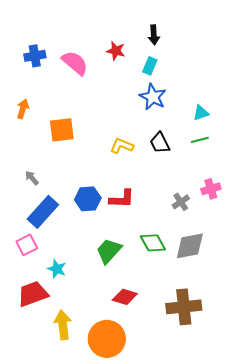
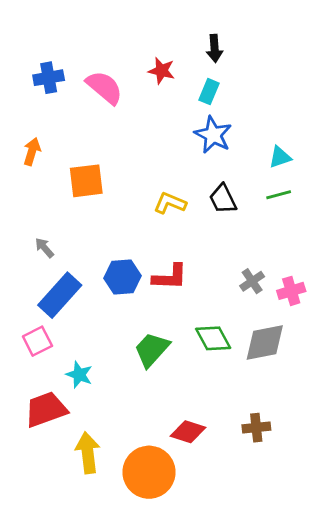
pink cross: (211, 189) -> (291, 291), moved
red diamond: (125, 297) -> (188, 432), moved
brown cross: (184, 307) -> (256, 428), size x0.6

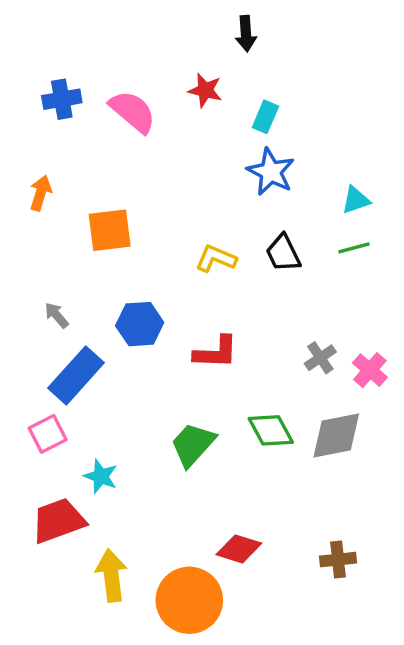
black arrow: (215, 48) -> (246, 34), moved
blue hexagon: (123, 277) -> (140, 324), moved
pink cross: (291, 291) -> (370, 370), turned -32
brown cross: (256, 428) -> (338, 560), moved

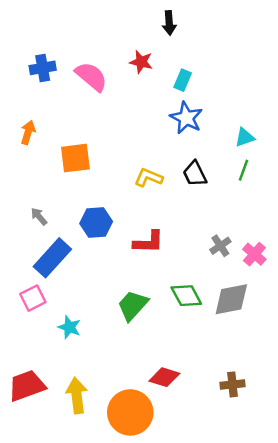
green line: (354, 248) -> (243, 170), turned -55
red trapezoid: (58, 521) -> (27, 386), moved

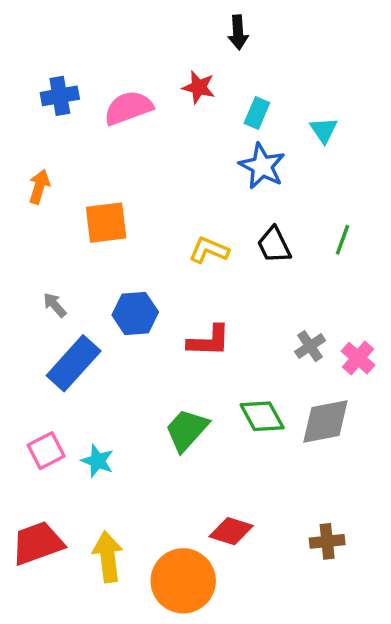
pink semicircle: (91, 76) -> (128, 108), turned -60
cyan triangle: (245, 137) -> (324, 130), moved, turned -45
pink square: (33, 298) -> (46, 451), moved

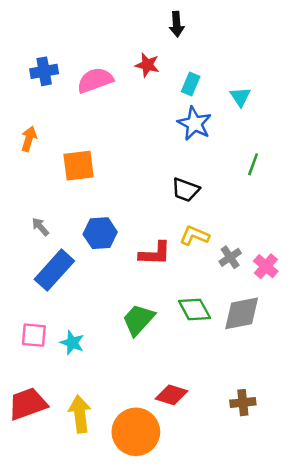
green line: (343, 240) -> (253, 164), moved
black trapezoid: (274, 245) -> (186, 190), moved, turned -44
yellow L-shape: (209, 250) -> (194, 236), moved
pink square: (46, 451) -> (34, 335), turned 32

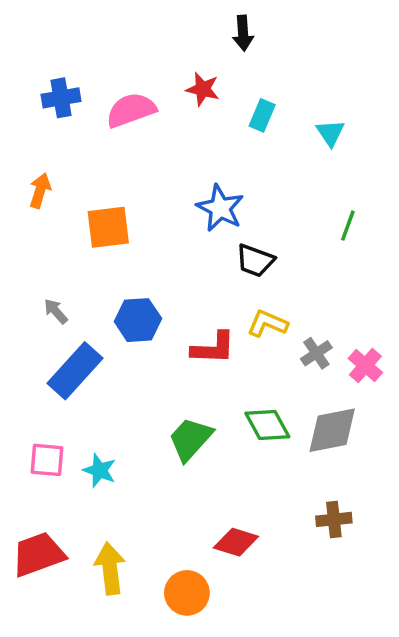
blue star: (194, 124) -> (220, 208), moved
brown cross: (243, 403) -> (334, 519), moved
orange circle: (136, 432) -> (187, 593), size x0.7

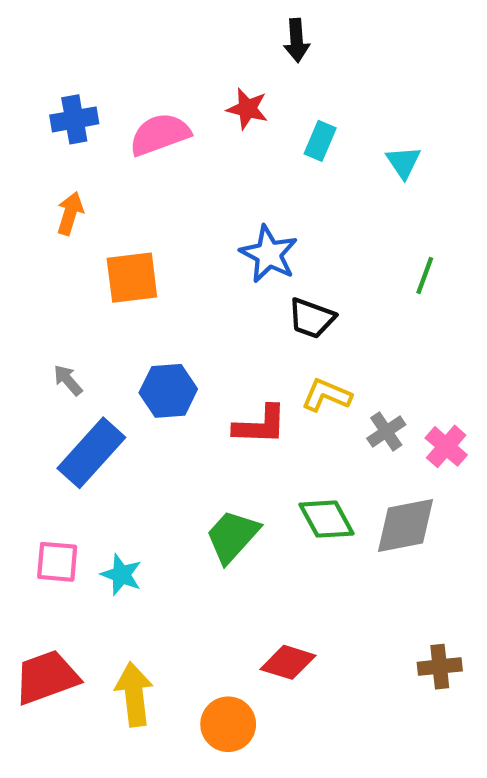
orange arrow: (40, 191) -> (70, 213), moved
brown cross: (334, 519) -> (440, 667), moved

